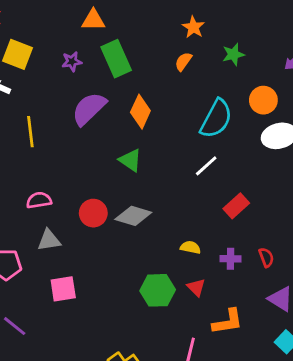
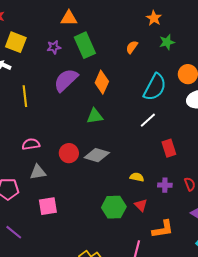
orange star: (193, 27) -> (154, 18), moved
green triangle: (130, 160) -> (95, 116), turned -42
red rectangle: (236, 206) -> (169, 148), turned -66

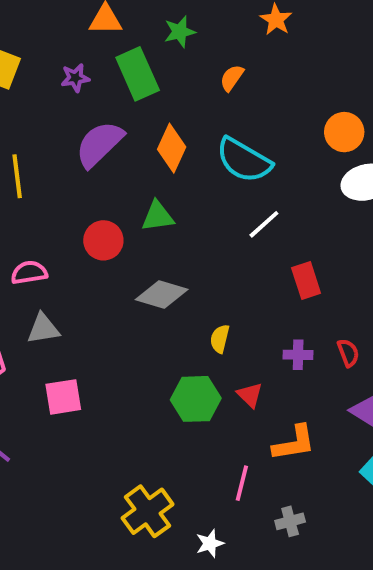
green star: (167, 42) -> (180, 32), moved
cyan semicircle: (155, 87) -> (244, 160), moved, turned 92
red circle: (69, 153) -> (103, 240), moved
yellow semicircle: (137, 177) -> (220, 339), moved, turned -88

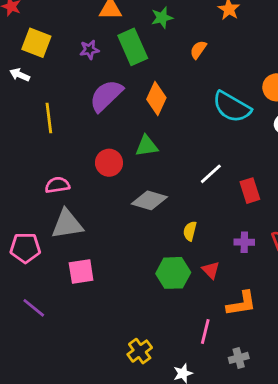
cyan semicircle: (244, 160) -> (232, 107), moved
white line: (264, 224) -> (211, 174), moved
gray triangle: (43, 329) -> (67, 224), size x1.4
yellow cross: (148, 511) -> (140, 351), size x0.7

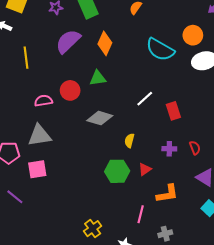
pink semicircle: (57, 185) -> (43, 101), moved
red triangle: (211, 270) -> (145, 169), turned 40
pink square: (81, 272) -> (37, 169), moved

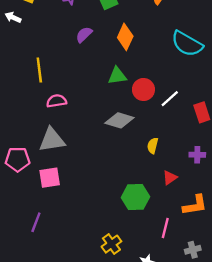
purple semicircle: (68, 41) -> (84, 35), size x0.6
yellow line: (26, 58) -> (39, 70), moved
red circle: (70, 90) -> (143, 90), moved
green hexagon: (117, 171) -> (135, 197), moved
purple line: (15, 197) -> (36, 222), moved, turned 72

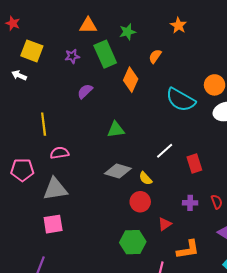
orange diamond: (125, 37) -> (131, 80), moved
red circle: (143, 90) -> (140, 202), moved
yellow semicircle: (153, 146) -> (146, 178), moved, turned -56
pink pentagon: (18, 159) -> (22, 170), moved

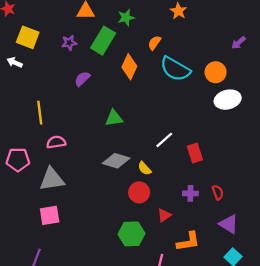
green rectangle: (105, 54) -> (103, 41), turned 55
cyan semicircle: (181, 100) -> (175, 69), moved

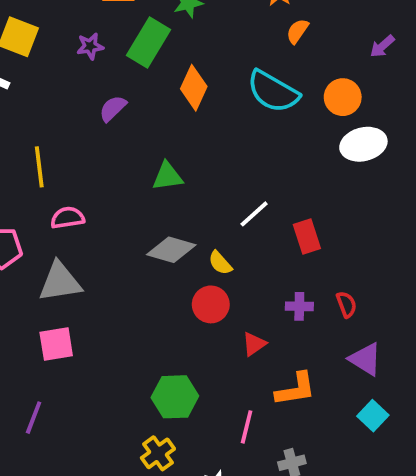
orange semicircle: (154, 43) -> (297, 31), moved
green hexagon: (131, 234) -> (175, 397), moved

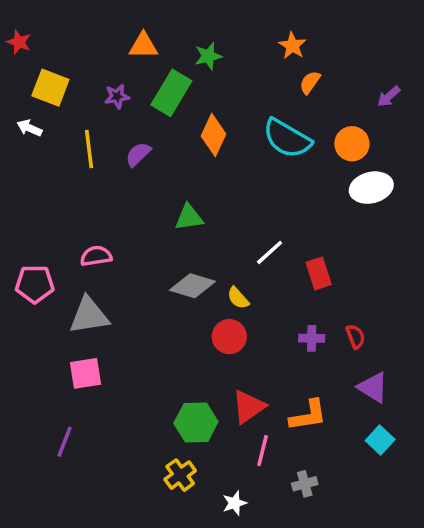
yellow line: (39, 167) -> (89, 149), moved
red triangle: (254, 344) -> (249, 407), moved, size x1.5

